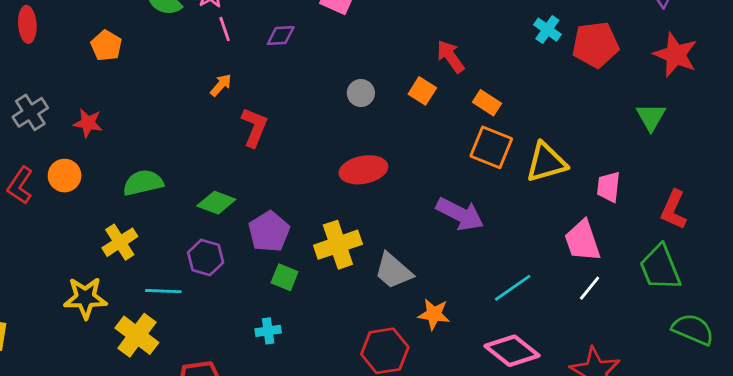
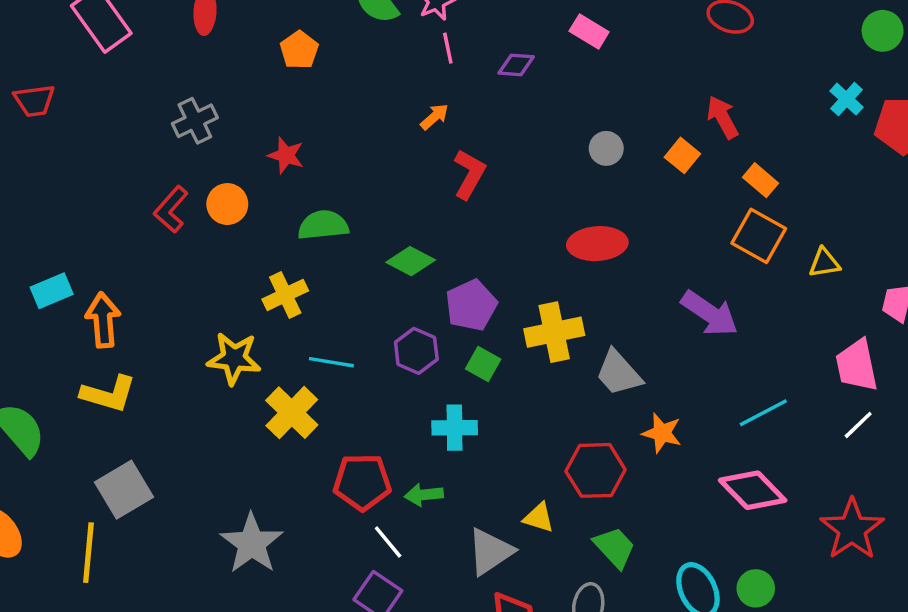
red star: (88, 123) -> (286, 155), moved
yellow triangle: (546, 162) -> (824, 263), size x0.6
purple hexagon: (206, 257) -> (416, 351), moved
cyan cross: (268, 331) -> (455, 428), size x1.4

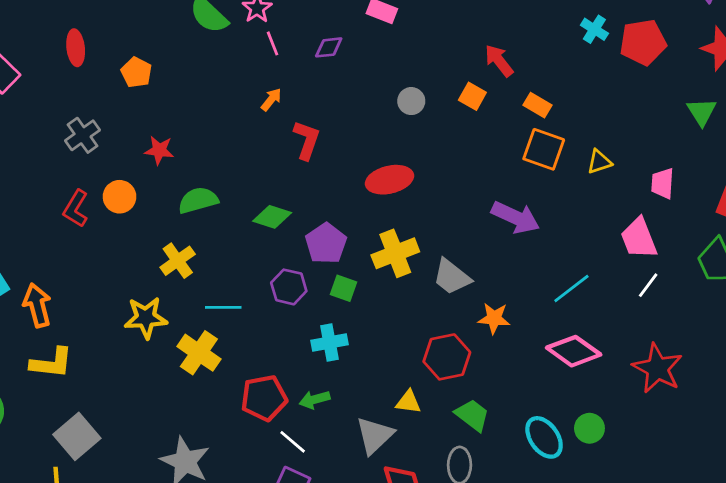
orange pentagon: (299, 50) -> (136, 72), moved
red ellipse: (597, 244) -> (389, 180), moved

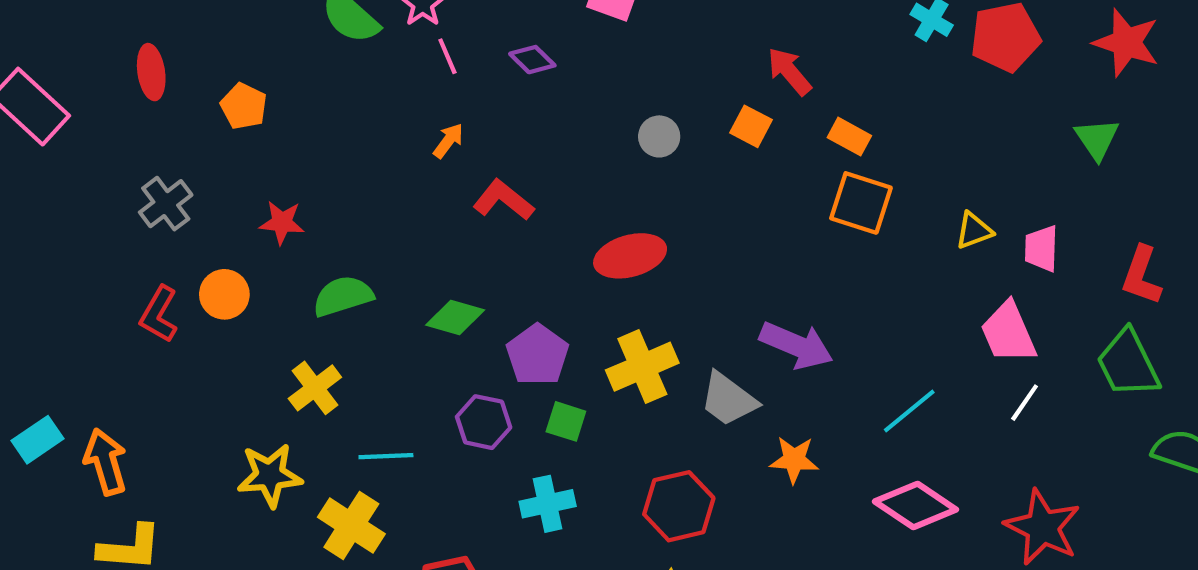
purple diamond: (329, 47) -> (532, 60), turned 52
red L-shape: (307, 140) -> (503, 200), turned -69
yellow triangle: (599, 162) -> (974, 231), moved
purple arrow: (516, 217) -> (796, 345), moved
red hexagon: (447, 357) -> (679, 506), moved

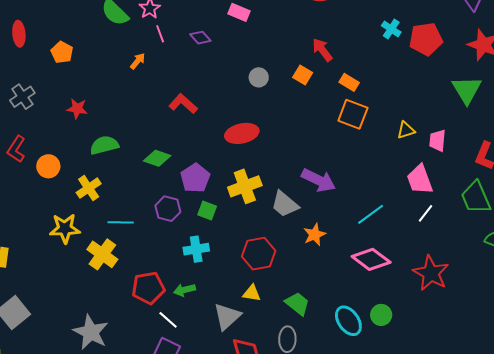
green triangle: (1097, 139) -> (467, 90), size x1.4
orange arrow: (448, 141) -> (138, 61), moved
orange circle: (224, 294) -> (48, 166), moved
orange star: (794, 460) -> (315, 235), turned -30

